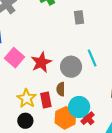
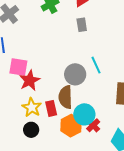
pink square: (14, 58) -> (18, 67), turned -30
red star: (41, 62) -> (30, 80), moved
brown semicircle: (61, 89) -> (66, 97), size x1.6

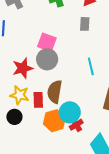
pink square: (18, 67) -> (47, 42), moved
gray circle: (75, 74) -> (47, 59), moved
yellow star: (32, 107) -> (19, 95), turned -30

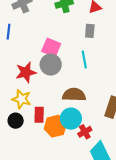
cyan line: (91, 66) -> (84, 59), moved
brown semicircle: (55, 92) -> (74, 95), moved, turned 80
red rectangle: (38, 100) -> (39, 115), moved
red cross: (76, 125) -> (85, 132), moved

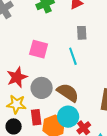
gray rectangle: (90, 31) -> (82, 33), moved
gray circle: (51, 65) -> (42, 88), moved
brown semicircle: (74, 95) -> (68, 93), turned 40

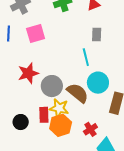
pink square: (39, 49) -> (36, 33), moved, turned -36
yellow star: (16, 104) -> (59, 108), moved
cyan circle: (68, 117) -> (98, 83), moved

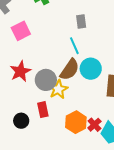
brown semicircle: (78, 93) -> (70, 70), moved, turned 95
yellow star: (59, 108) -> (58, 89), moved, turned -30
orange hexagon: (61, 125) -> (76, 122), moved
red cross: (90, 129) -> (94, 125), moved

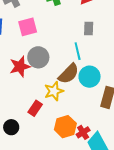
gray circle: (46, 80) -> (38, 57), moved
red rectangle: (43, 110) -> (35, 108), turned 35
black circle: (21, 121) -> (11, 127), moved

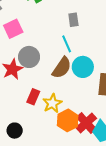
yellow star: (54, 91) -> (52, 103), moved
red rectangle: (35, 108) -> (33, 97), moved
red cross: (83, 132) -> (86, 123), size x1.5

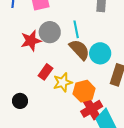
cyan line: (67, 44) -> (76, 29), moved
brown semicircle: (62, 68) -> (79, 50), turned -90
orange hexagon: (68, 120) -> (84, 91), moved

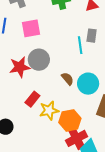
cyan line: (76, 29) -> (80, 45), moved
brown semicircle: (79, 50) -> (68, 79), size x0.6

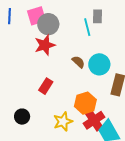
gray circle: (39, 60) -> (48, 24), moved
red star: (20, 67) -> (45, 45), moved
yellow star: (49, 110) -> (63, 122), moved

